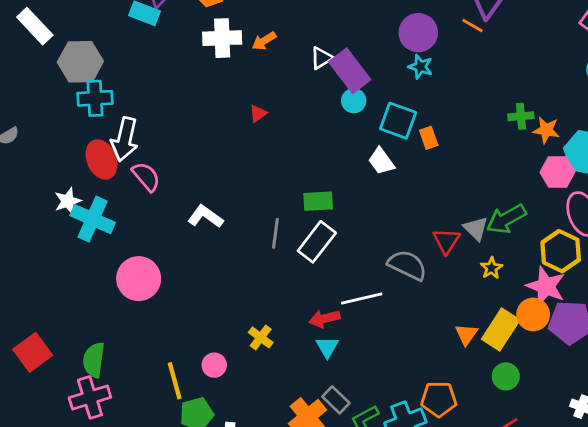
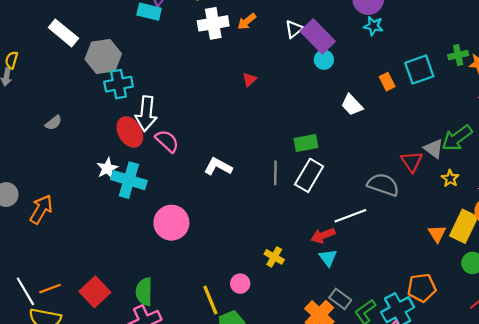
cyan square: (398, 121) -> (419, 70), moved, turned -32

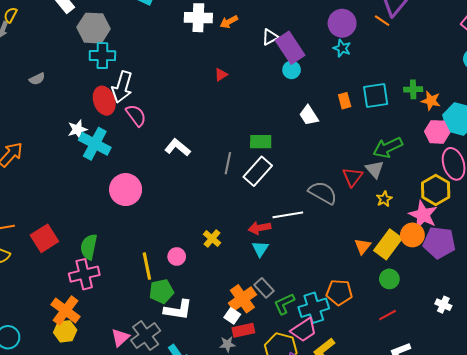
green arrow: (457, 138) -> (388, 148), moved

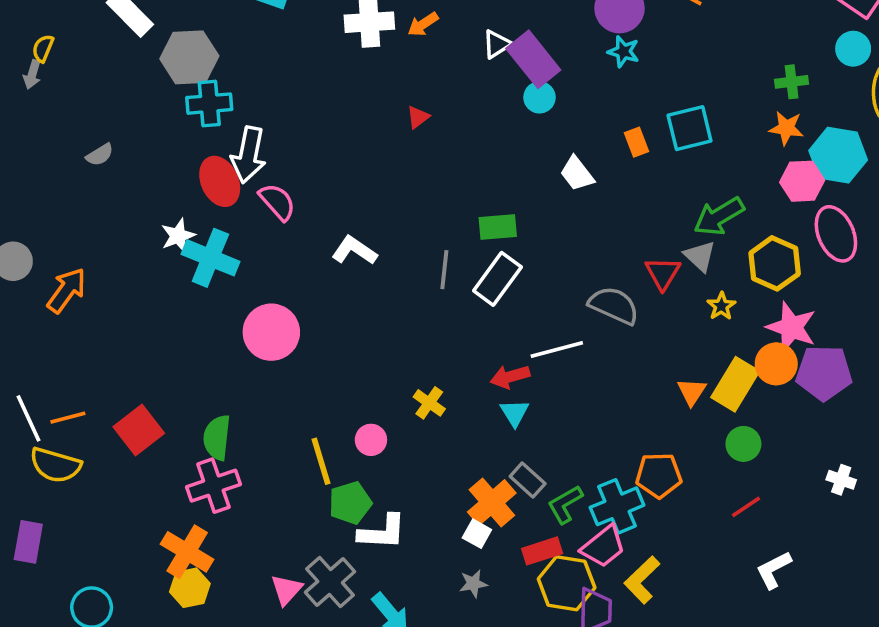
green cross: (413, 89) -> (792, 82), moved
yellow hexagon: (436, 190) -> (775, 263), moved
red rectangle: (243, 330) -> (542, 551), moved

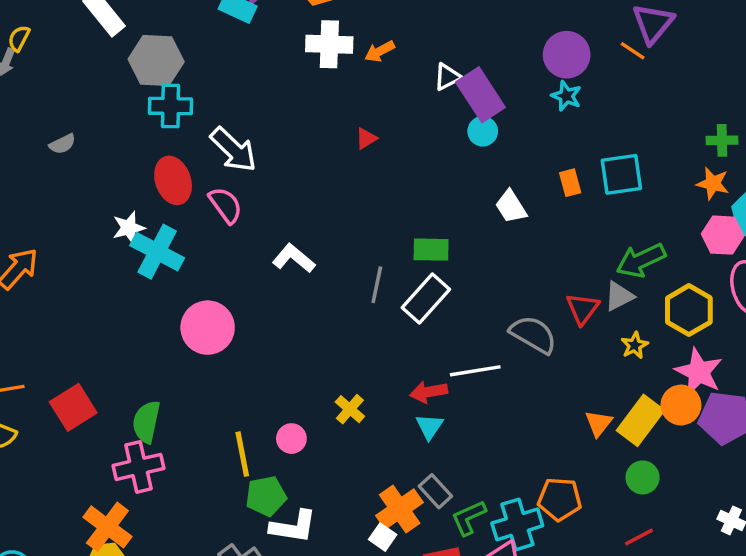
white arrow: (249, 155) -> (233, 150), moved, turned -63
gray triangle: (700, 256) -> (619, 296), turned 44

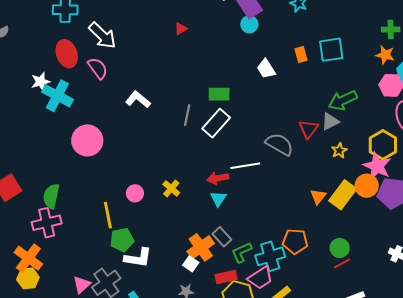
yellow hexagon: (689, 310) -> (383, 145), moved
pink circle: (291, 439) -> (135, 193), moved
green circle: (643, 477) -> (340, 248), moved

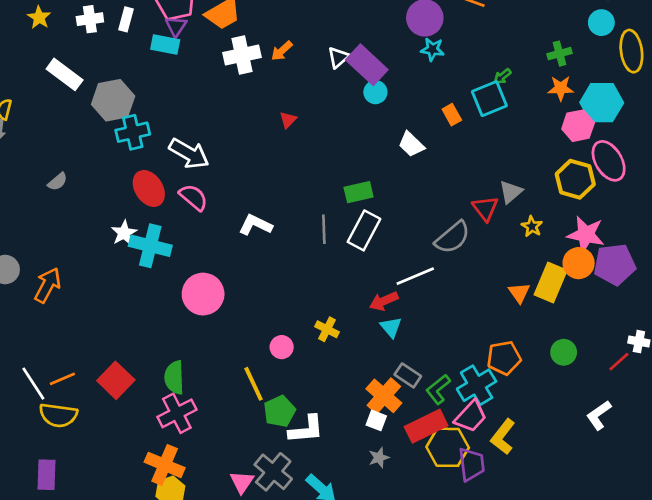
green arrow: (343, 100) -> (502, 76), moved, size x0.5
gray semicircle: (279, 144) -> (453, 237), turned 124
yellow hexagon: (383, 145) -> (575, 179), moved
red line: (342, 264) -> (619, 362), moved
red rectangle: (226, 277) -> (426, 426), size x1.4

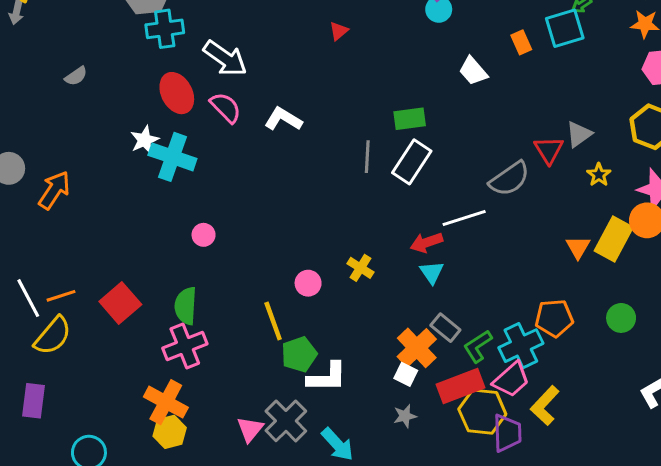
white L-shape: (255, 225) -> (283, 119), moved
pink circle: (203, 294) -> (204, 235), moved, size x0.5
yellow semicircle: (58, 415) -> (53, 336), turned -63

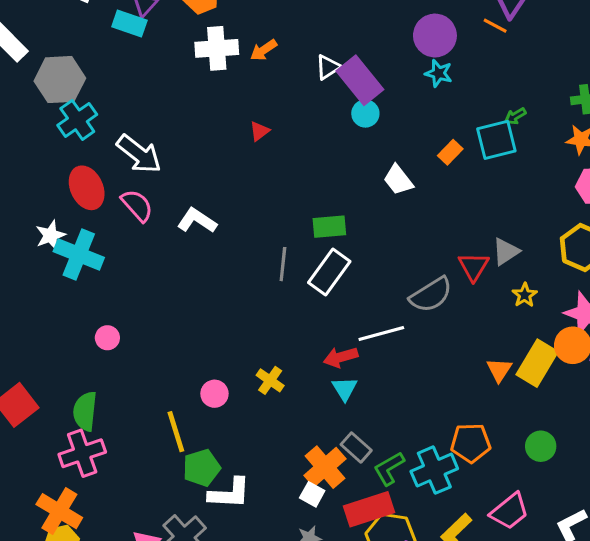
cyan cross: (165, 29) -> (77, 120), turned -30
orange rectangle: (521, 42) -> (450, 152), turned 65
pink trapezoid: (511, 380) -> (510, 511), moved

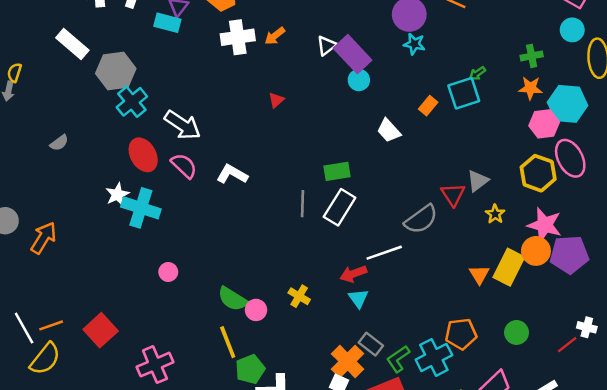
green semicircle: (85, 411) -> (233, 299), moved, turned -60

